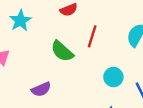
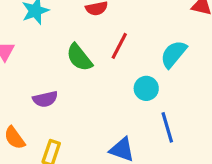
cyan circle: (113, 77) -> (146, 88), moved

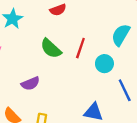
red line: (119, 46) -> (80, 48), moved

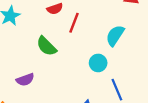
red line: (80, 48) -> (74, 23), moved

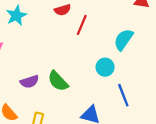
green semicircle: (46, 46) -> (58, 81), moved

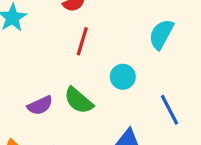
red line: (82, 25) -> (82, 41), moved
cyan circle: (105, 67) -> (123, 77), moved

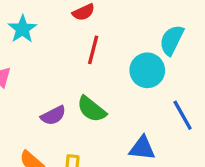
cyan circle: (123, 77) -> (147, 70), moved, size x1.4

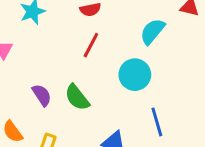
cyan semicircle: (172, 40) -> (152, 31), moved
purple semicircle: (53, 116) -> (42, 95), turned -110

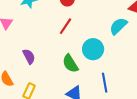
cyan semicircle: (152, 31) -> (118, 26), moved
green semicircle: (77, 97) -> (70, 64), moved

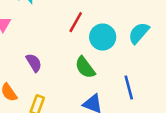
cyan semicircle: (118, 26) -> (139, 33), moved
cyan circle: (93, 49) -> (103, 37), moved

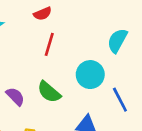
cyan circle: (103, 37) -> (90, 75), moved
green semicircle: (85, 67) -> (49, 92), moved

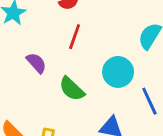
purple semicircle: (15, 96) -> (36, 63), moved

